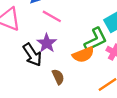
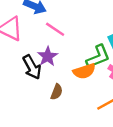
brown semicircle: (58, 77) -> (57, 92), turned 42

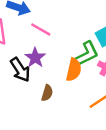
orange semicircle: (84, 71) -> (74, 70), turned -55

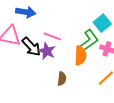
pink line: (41, 29) -> (52, 36), moved
black arrow: (20, 70) -> (31, 47), moved

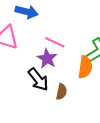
black arrow: (31, 47) -> (38, 79), moved

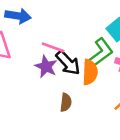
black arrow: (38, 79) -> (68, 63), moved

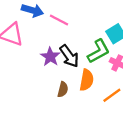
pink line: (53, 47) -> (59, 20), moved
orange semicircle: (90, 72) -> (87, 80), moved

